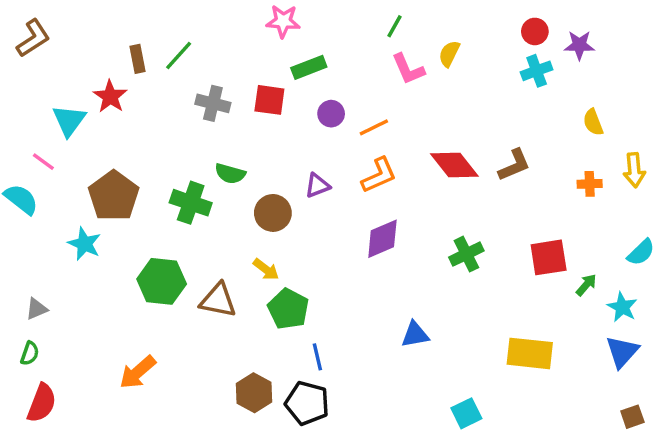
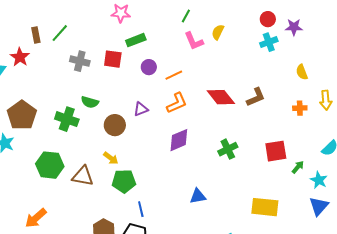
green pentagon: (288, 309) -> (124, 181), turned -30

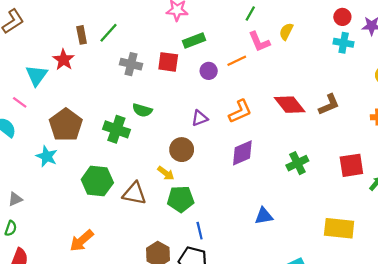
cyan cross: (269, 42) -> (344, 43), turned 30
orange line: (174, 75) -> (237, 61), moved
brown circle: (115, 125) -> (182, 150), moved

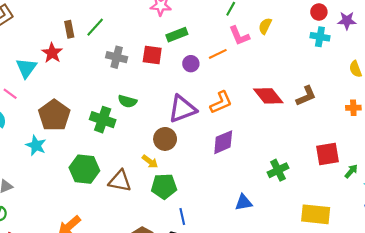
purple triangle: (200, 118) -> (182, 109), size x1.8
green cross: (297, 163) -> (278, 170), moved

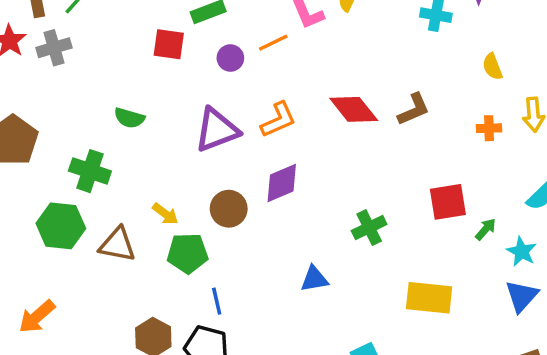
gray cross: (117, 57) -> (54, 48), moved, turned -30
green cross: (103, 120) -> (90, 171), moved
brown circle: (165, 139) -> (229, 209), moved

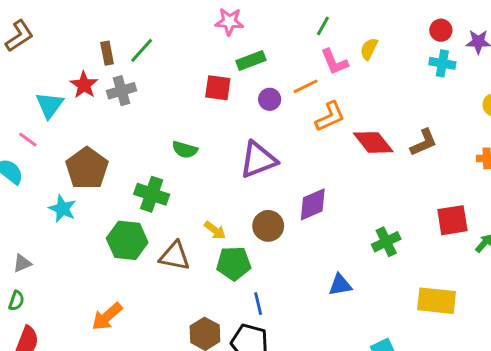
orange L-shape: (278, 120) -> (330, 117), moved

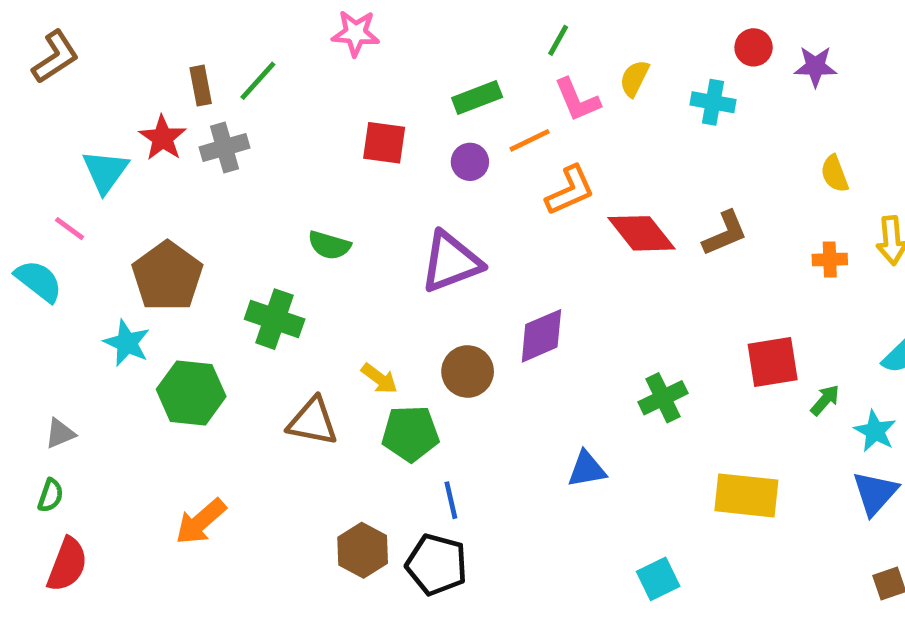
pink star: (229, 22) -> (356, 33), moved
green rectangle: (251, 60) -> (477, 97), moved
cyan cross: (442, 63) -> (713, 102), moved
green hexagon: (127, 240) -> (191, 393), moved

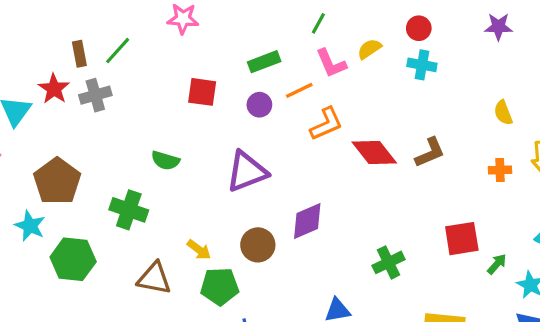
red circle: (754, 47) -> (419, 28), moved
purple star: (815, 66) -> (498, 27), moved
yellow semicircle: (634, 78) -> (369, 49), turned 30

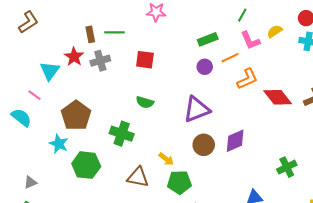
green line: (118, 51) -> (115, 32), turned 48
red square: (202, 92) -> (145, 60), moved
brown circle: (258, 245) -> (204, 145), moved

